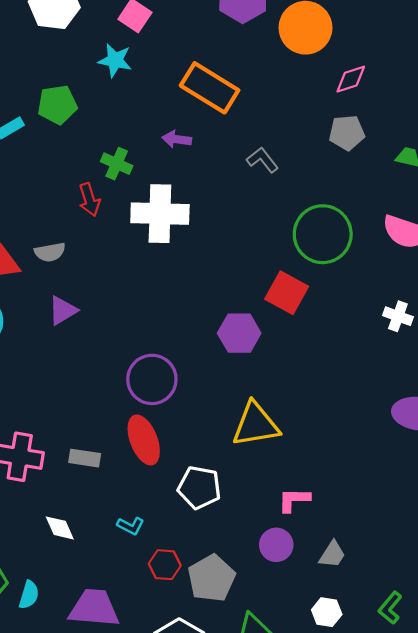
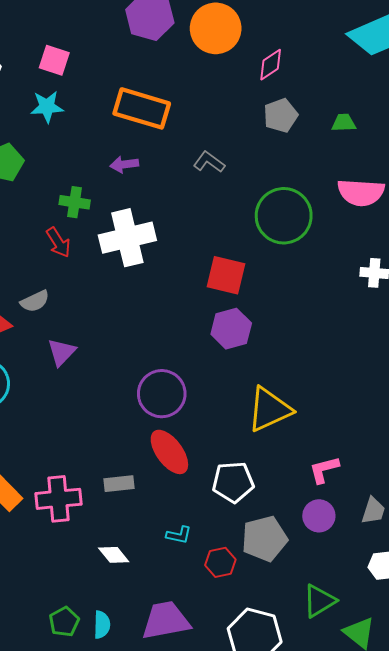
red square: (287, 293) -> (226, 275), moved
gray pentagon: (211, 578) -> (264, 539), moved, turned 30

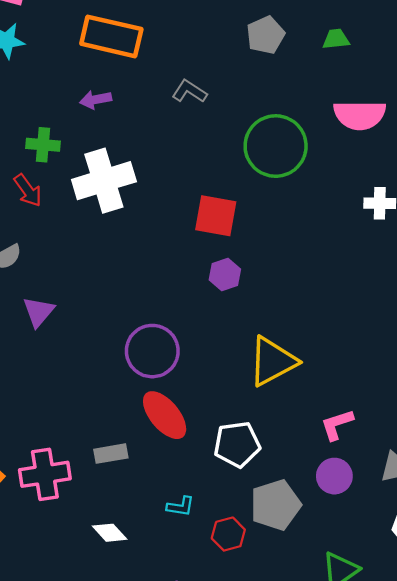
purple hexagon: (231, 329) -> (225, 274), size x0.7

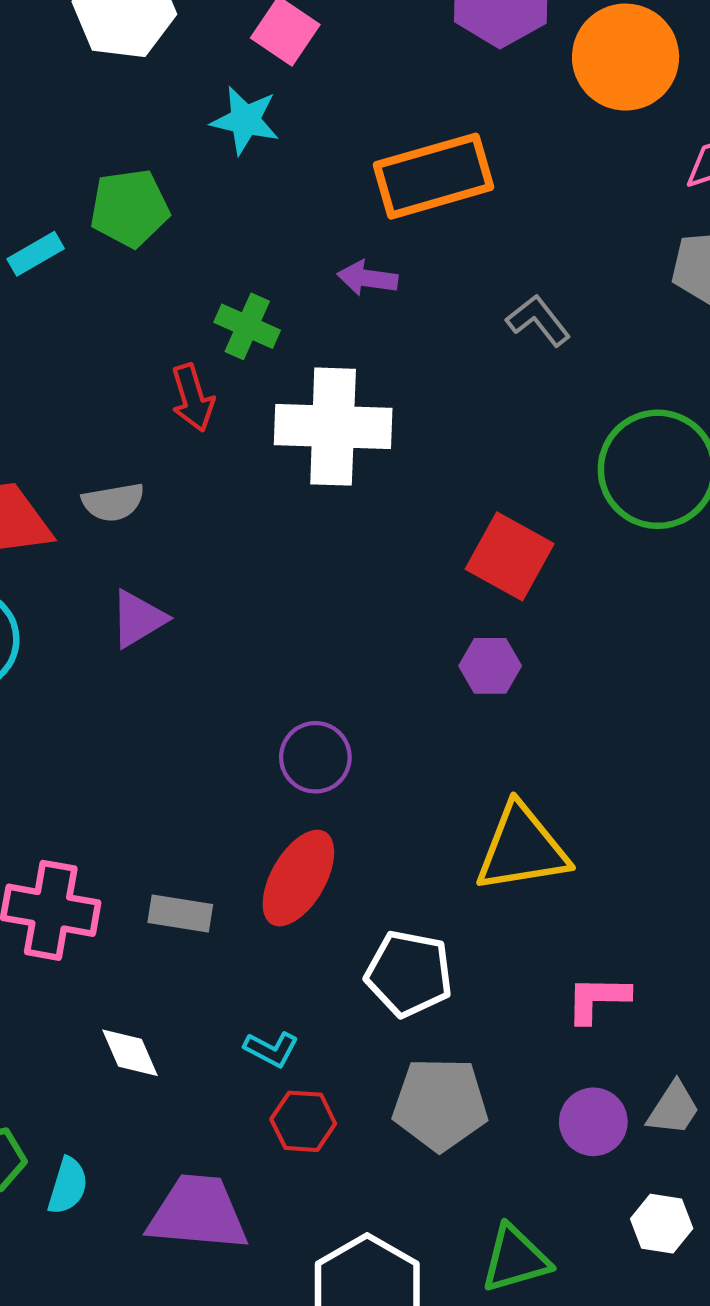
orange rectangle: (111, 36) -> (433, 176), turned -48
purple circle: (152, 351) -> (315, 757), size x0.7
red ellipse: (165, 415) -> (298, 878), turned 51
purple circle: (334, 476) -> (593, 1122), moved
red hexagon: (228, 534) -> (303, 1121), moved

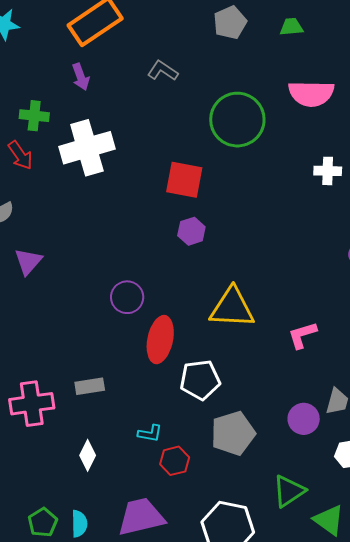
purple arrow: (367, 278) -> (81, 77), turned -100
yellow triangle: (522, 848) -> (232, 308), turned 30
red ellipse: (298, 878) -> (160, 340), moved
pink L-shape: (598, 999) -> (302, 335), moved
white diamond: (130, 1053) -> (88, 455), turned 68

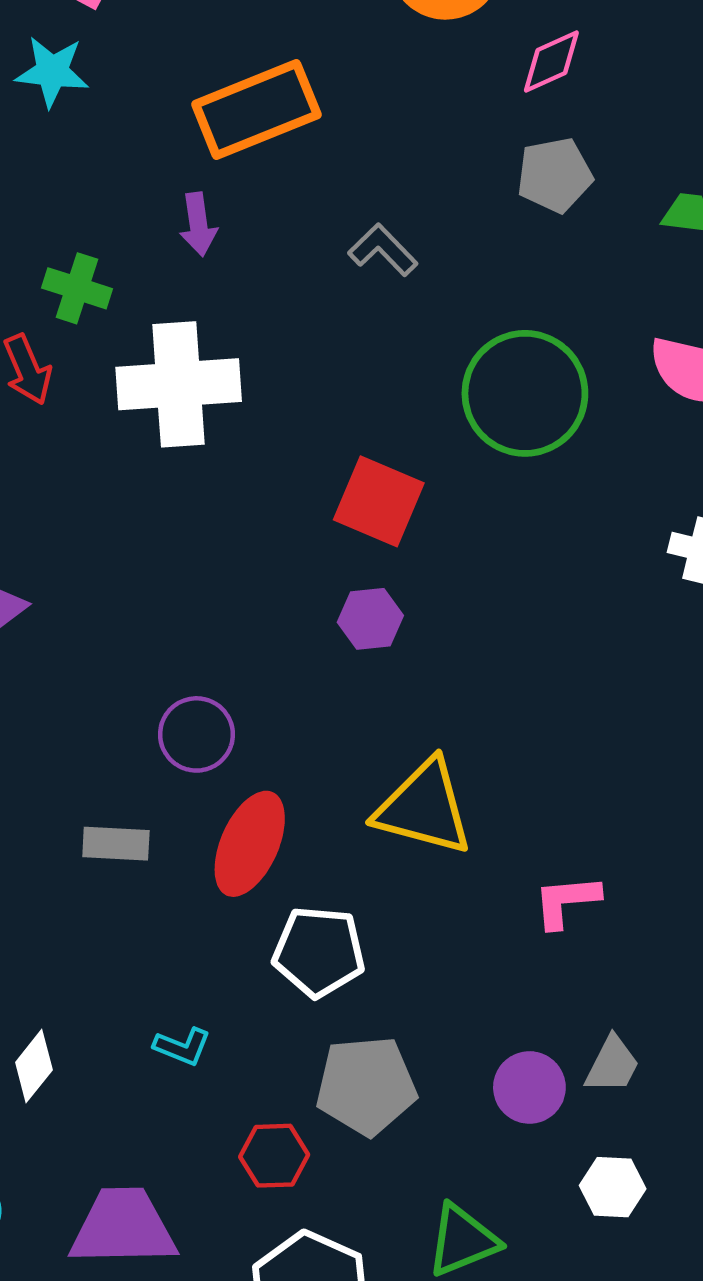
gray rectangle: (90, 386) -> (116, 844), moved
red hexagon: (175, 461) -> (274, 1156), moved

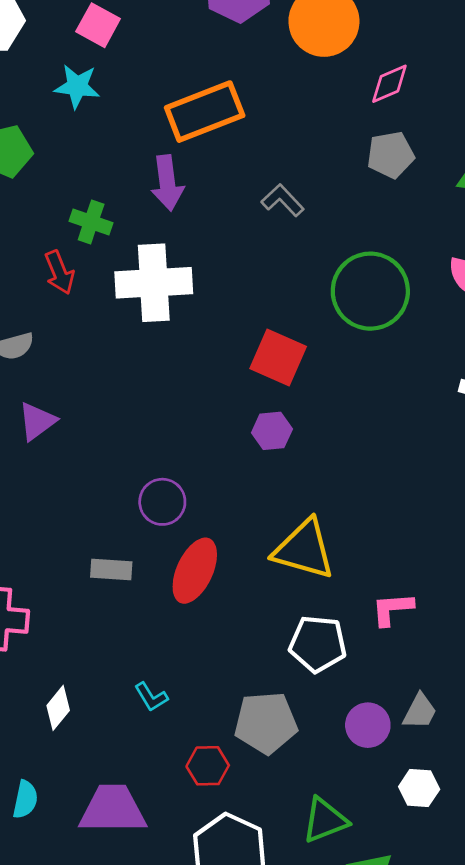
purple arrow: (198, 224) -> (167, 183), size x1.4
white pentagon: (319, 952) -> (318, 644), moved
cyan L-shape: (182, 1047) -> (151, 697), turned 36

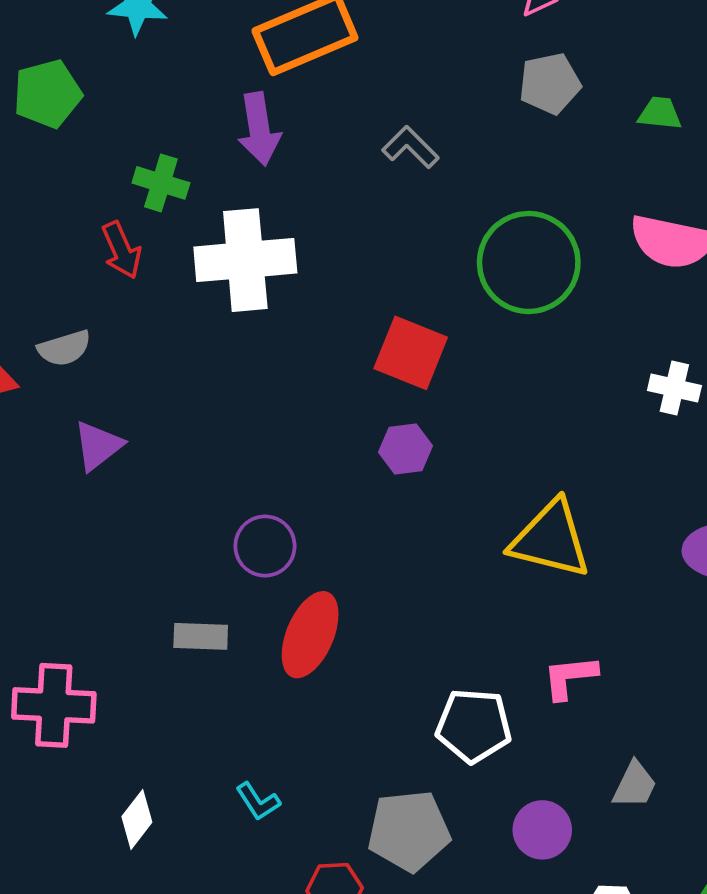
yellow triangle: (304, 549) -> (551, 539), moved
gray trapezoid: (420, 711) -> (635, 785), moved

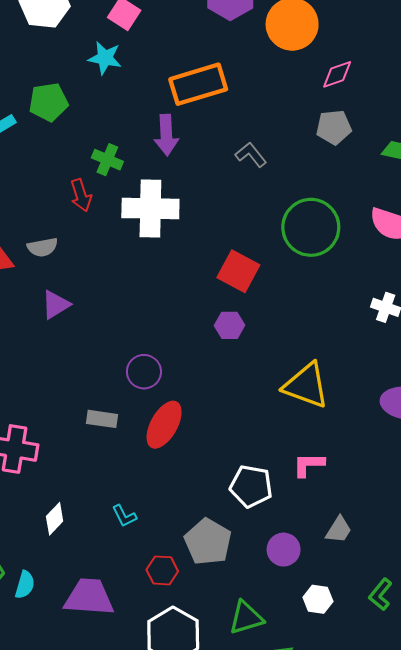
gray pentagon: (409, 831) -> (208, 542), turned 30

